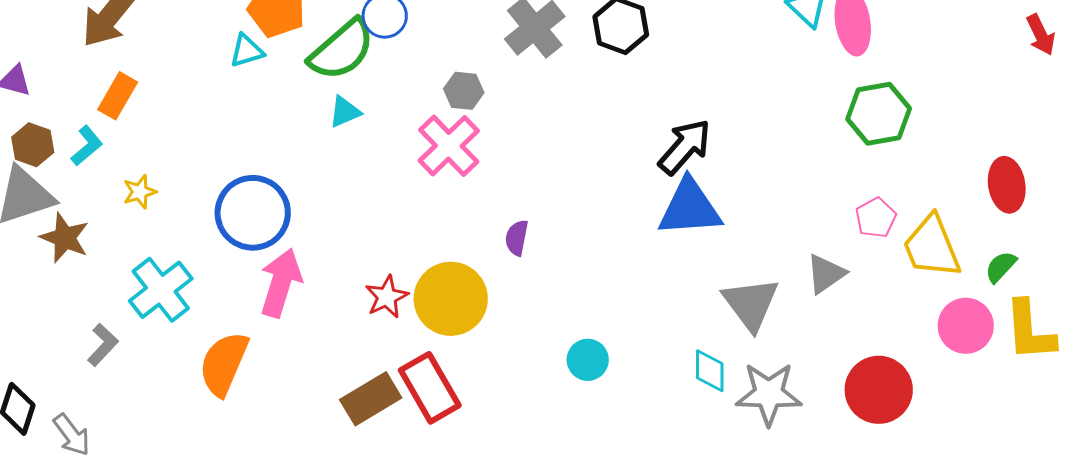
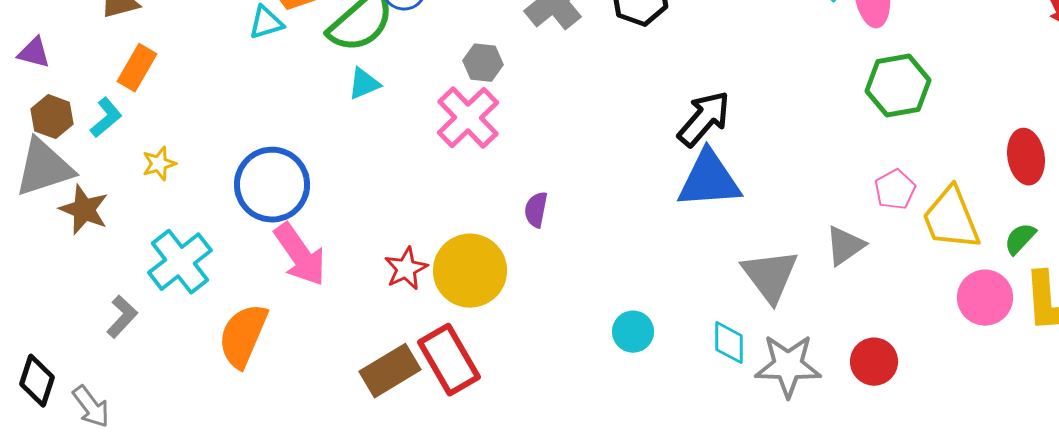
pink arrow: (281, 283) -> (300, 255), turned 128
cyan circle: (588, 360) -> (633, 332), moved
red circle: (879, 390) -> (874, 362), moved, size x0.7

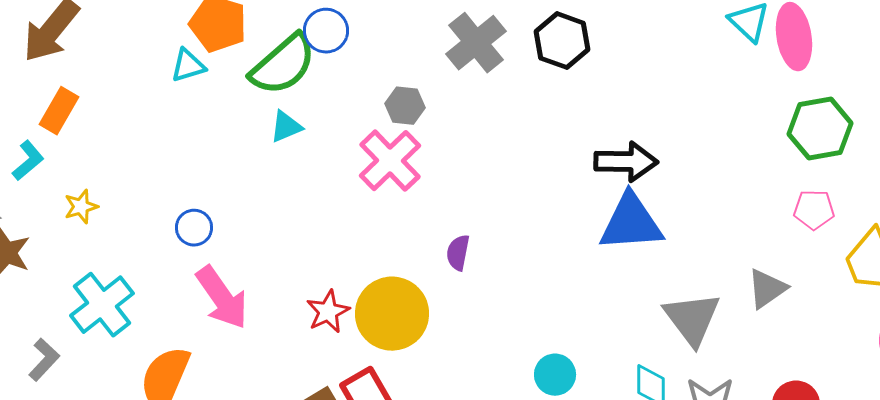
black arrow: (704, 119) -> (626, 162), turned 50
blue circle: (272, 185) -> (194, 228), size x0.5
pink pentagon: (895, 190) -> (814, 210), moved, turned 30

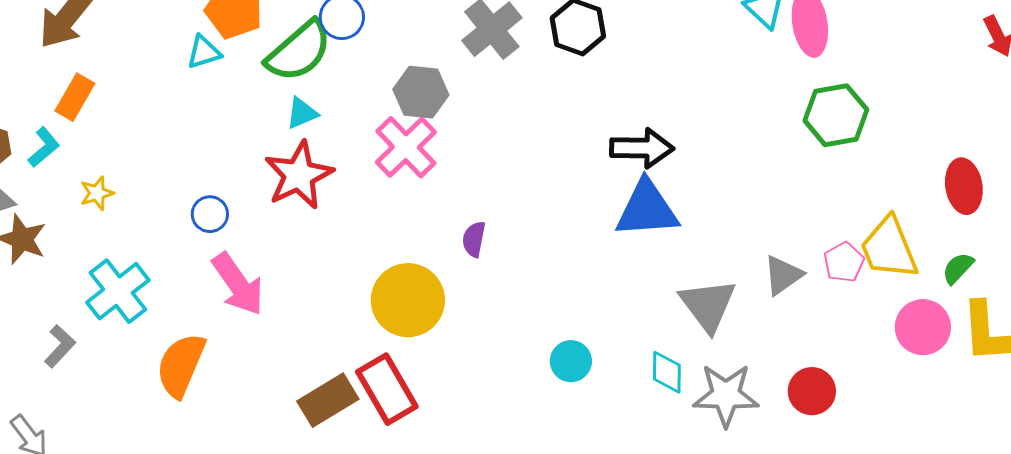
gray hexagon: (405, 106) -> (421, 92), size x1.4
pink pentagon: (814, 210) -> (844, 262), moved, turned -30
red star: (328, 312) -> (299, 175), moved, size x1.6

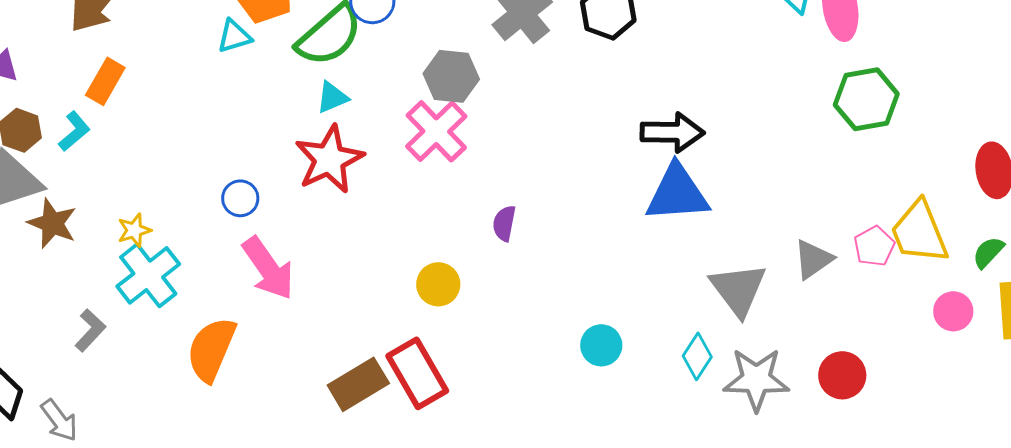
yellow star: (97, 193) -> (134, 230), moved
yellow circle: (408, 300) -> (438, 284), size x0.6
pink circle: (923, 327) -> (953, 311), size x0.7
cyan diamond: (667, 372) -> (697, 356), turned 33

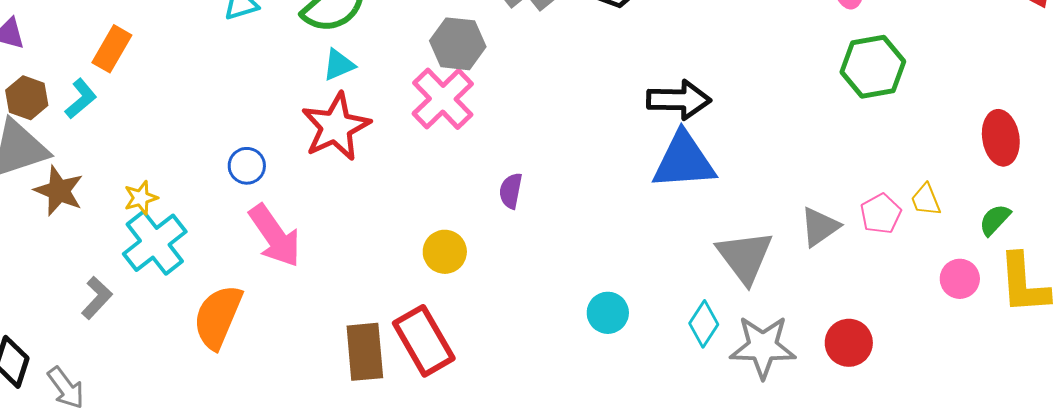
yellow trapezoid: (919, 232) -> (926, 200), size x0.5
brown rectangle: (358, 384) -> (365, 352), turned -64

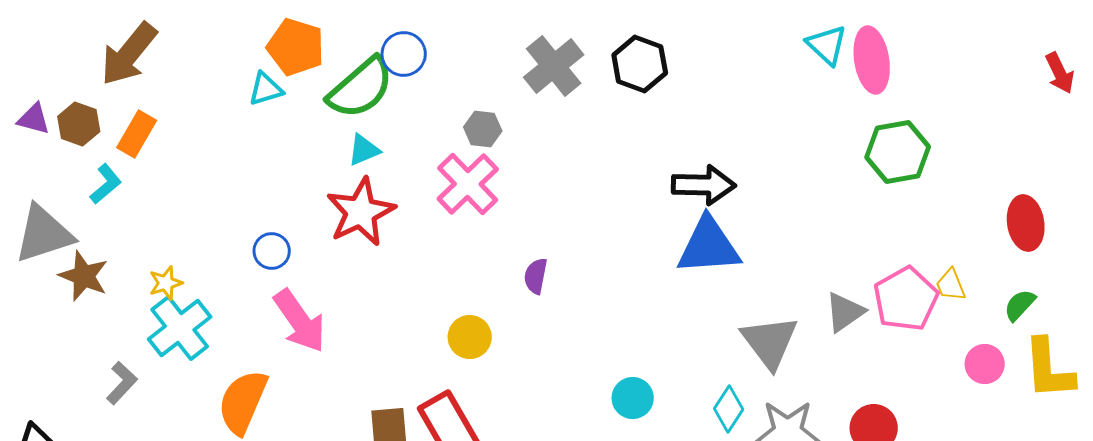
gray hexagon: (458, 44) -> (483, 129), size x0.7
brown hexagon: (27, 98) -> (79, 124), moved
pink pentagon: (881, 214) -> (906, 299), size x1.6

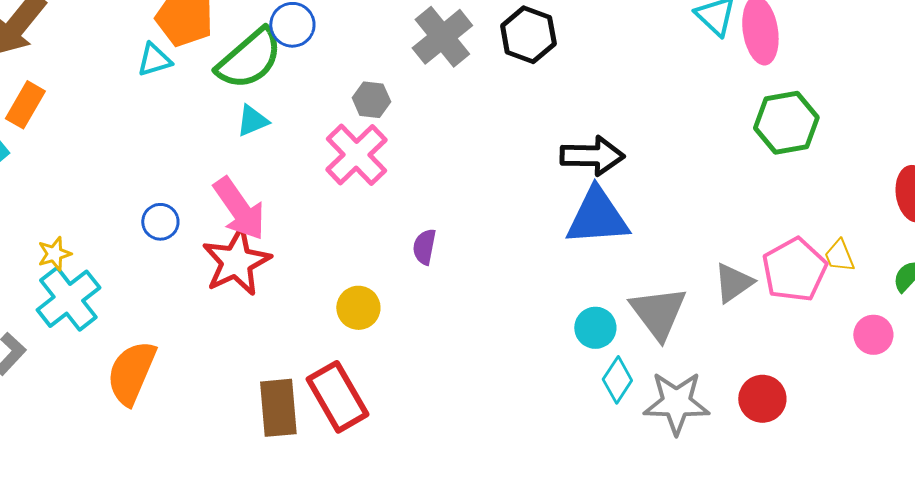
red star: (361, 212) -> (236, 262), moved
pink arrow: (300, 321) -> (239, 209), moved
cyan circle: (633, 398) -> (595, 328), moved

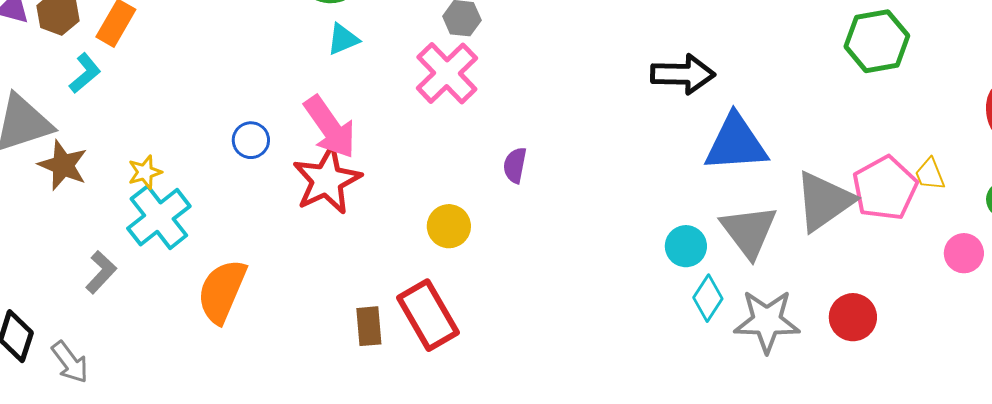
blue triangle: (597, 217) -> (736, 143), moved
gray triangle: (733, 283) -> (824, 201), size x1.5
brown rectangle: (278, 408) -> (369, 326), size x0.7

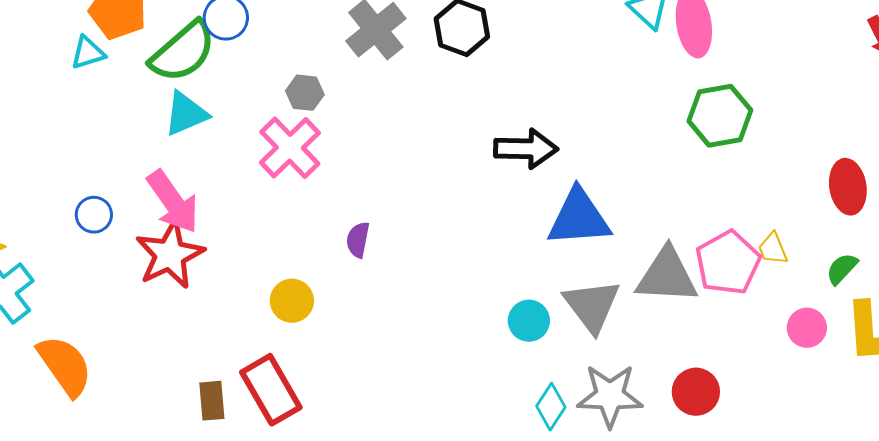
cyan triangle: (343, 39) -> (186, 114), size x1.4
gray triangle: (824, 201) -> (667, 276), turned 38
orange semicircle: (222, 291) -> (65, 366), turned 122
cyan diamond: (708, 298) -> (551, 407), moved

